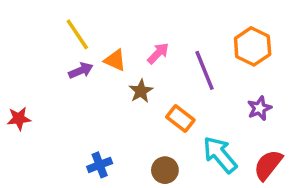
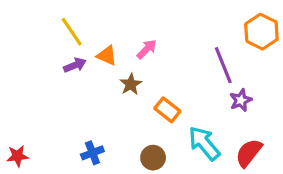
orange hexagon: (253, 46) -> (261, 32), moved
purple line: (204, 70) -> (223, 65), moved
red star: (19, 119) -> (18, 156), moved

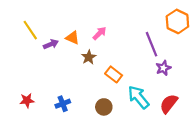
yellow line: (72, 32) -> (30, 30), moved
red star: (18, 156) -> (27, 100), moved

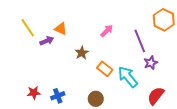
pink arrow: (100, 33) -> (107, 31), moved
orange triangle: (72, 38) -> (61, 29), moved
cyan arrow: (138, 97) -> (128, 77), moved
red star: (27, 100) -> (34, 93), moved

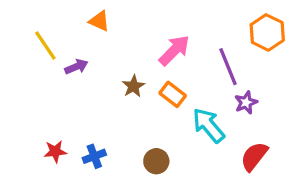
orange triangle: (61, 29) -> (99, 21), moved
pink arrow: (107, 31) -> (174, 50), size x1.5
orange rectangle: (105, 69) -> (173, 94), moved

